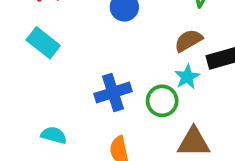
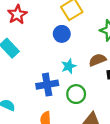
cyan star: (187, 77) -> (69, 66), moved

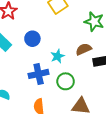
blue circle: (62, 34) -> (32, 39), moved

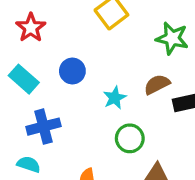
blue cross: (39, 74) -> (43, 127), moved

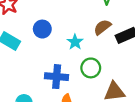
blue cross: (43, 127) -> (57, 77), moved, turned 30

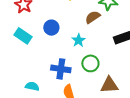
brown semicircle: (102, 27) -> (93, 17), moved

